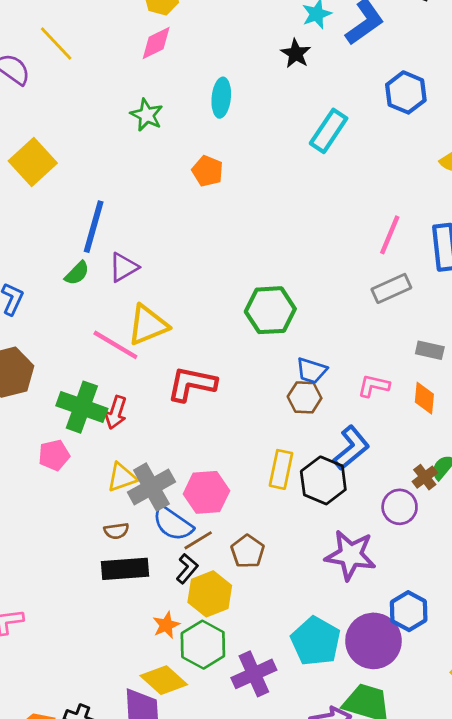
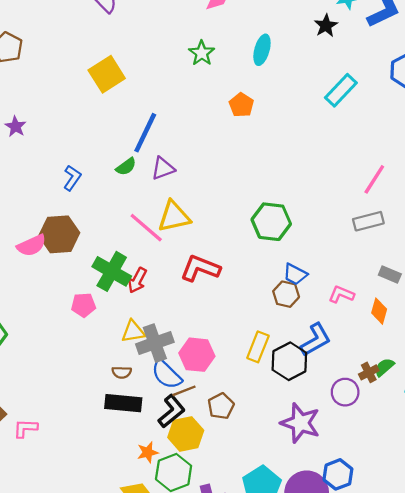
black L-shape: (187, 569) -> (172, 411), size x1.4

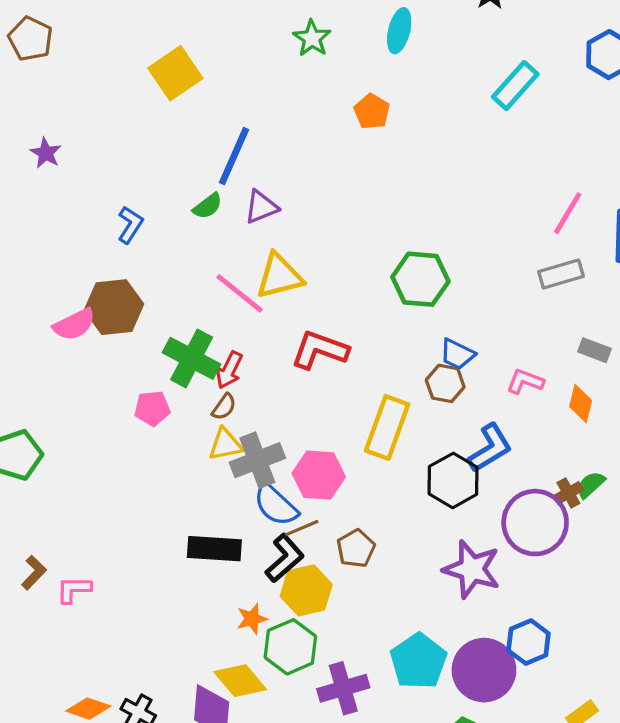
yellow rectangle: (258, 347) -> (387, 427), moved, size x1.4
brown semicircle: (122, 372) -> (224, 407), moved, turned -54
purple circle: (345, 392) -> (535, 523), size x1.6

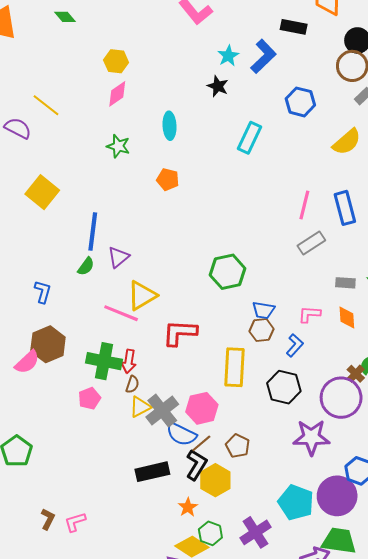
blue L-shape: (490, 448) -> (295, 345), moved, size x0.7
green hexagon: (290, 647) -> (210, 533), moved, size x0.7

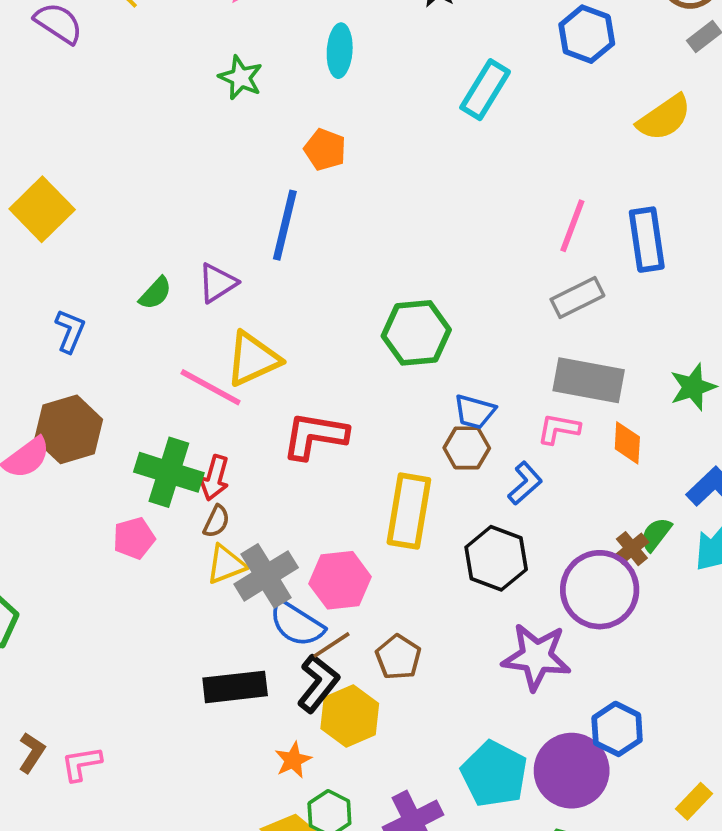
yellow square: (42, 192) -> (42, 209), moved
blue line: (93, 231) -> (285, 225), moved
gray rectangle: (345, 283) -> (589, 380), moved, size x1.8

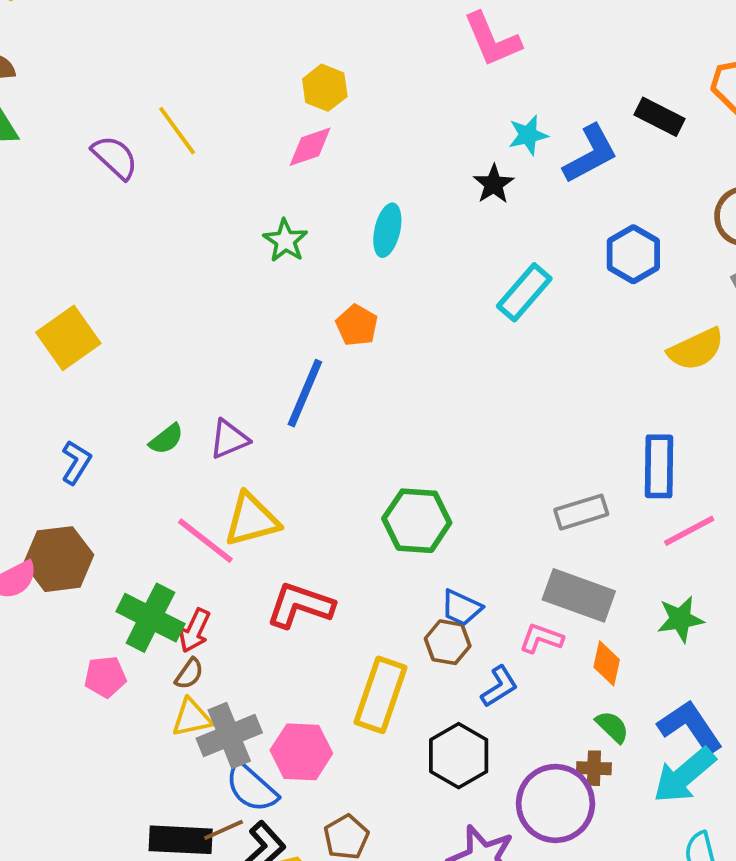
pink line: (572, 226) -> (689, 531), moved, turned 32
green semicircle: (656, 534) -> (612, 727), moved, turned 87
brown cross: (632, 549) -> (594, 768), turned 32
brown line: (332, 645) -> (224, 830), moved

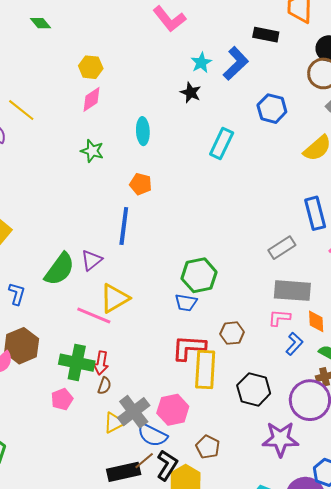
green semicircle: (166, 439) -> (60, 269), size x1.8
red L-shape: (300, 605) -> (189, 348), moved
blue trapezoid: (461, 608) -> (186, 303), moved
blue L-shape: (499, 686) -> (294, 344), moved
yellow triangle: (192, 718) -> (114, 423), moved

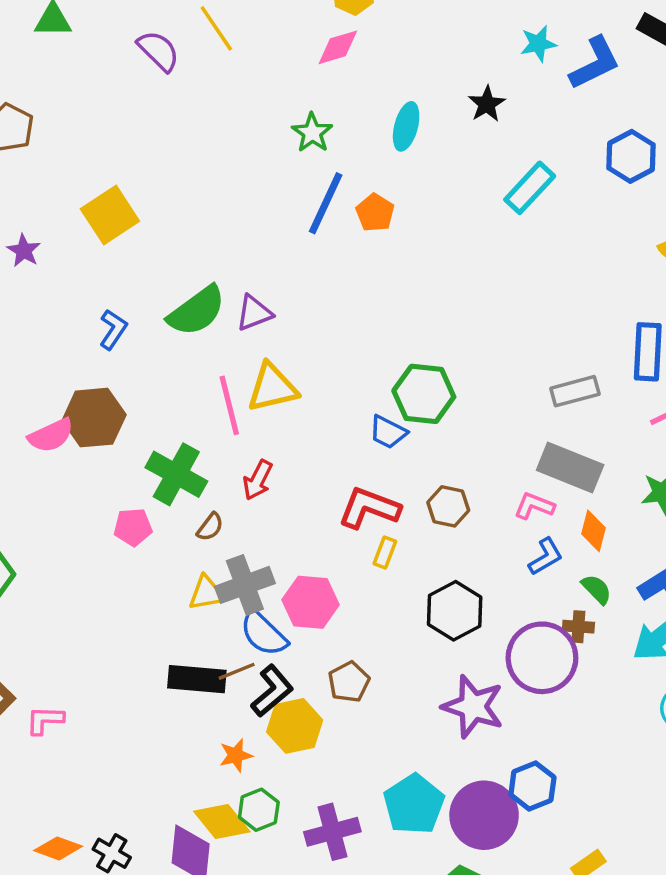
black star: (191, 93) -> (487, 104), moved
blue line: (124, 226) -> (326, 203), moved
pink line: (94, 316) -> (229, 405), turned 36
red arrow: (101, 363) -> (258, 480), moved
yellow rectangle: (205, 369) -> (385, 553), size x0.5

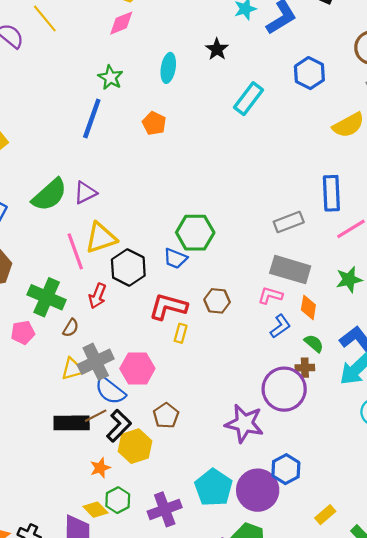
blue line: (326, 203) -> (92, 118), moved
black hexagon: (455, 611) -> (128, 268), moved
yellow diamond: (222, 821) -> (96, 510), size x0.7

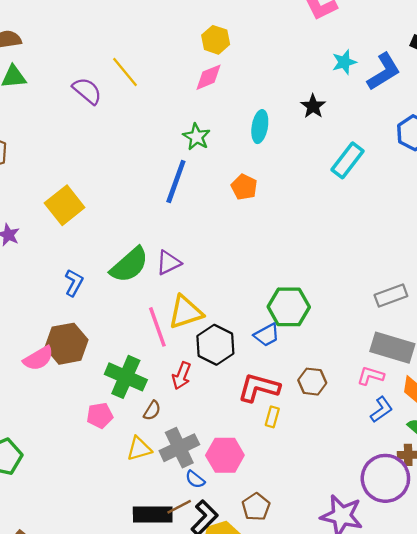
blue trapezoid: (175, 258) -> (267, 335), turned -50
yellow triangle: (73, 369) -> (139, 449), moved
blue semicircle: (110, 391) -> (195, 479), size x0.6

